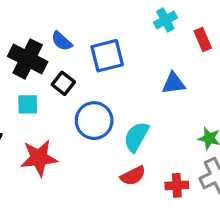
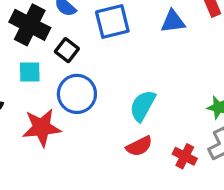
blue triangle: (174, 83) -> (173, 22), moved
blue circle: (94, 121) -> (77, 94), moved
red cross: (177, 185) -> (185, 156), turned 30

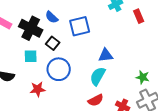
blue triangle: (173, 22) -> (106, 55), moved
red star: (42, 128) -> (38, 89), size x0.7

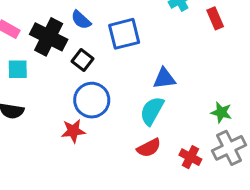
cyan square: (31, 56) -> (18, 69), moved
red star: (38, 89) -> (73, 131), moved

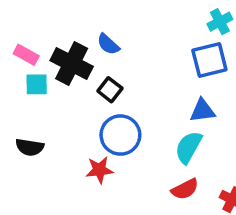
blue square: (124, 34) -> (209, 60), moved
cyan square: (18, 69) -> (37, 84), moved

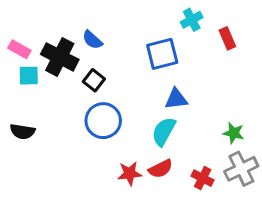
blue square: (209, 60) -> (162, 54), moved
red star: (99, 170) -> (130, 173), moved

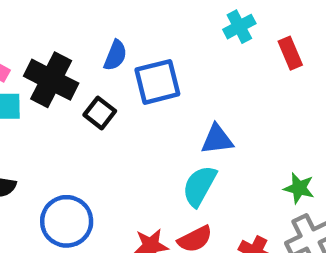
blue semicircle: (92, 40) -> (115, 55), moved, turned -110
blue square: (162, 54) -> (157, 82), moved
blue circle: (103, 121) -> (67, 221), moved

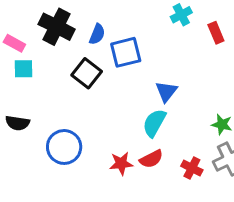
black cross: (51, 80) -> (57, 27), moved
black square: (100, 113) -> (87, 73), size x1.4
blue triangle: (217, 139) -> (166, 91), turned -45

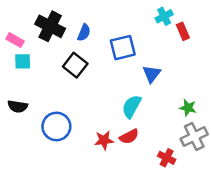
cyan cross: (181, 15) -> (164, 16), moved
blue square: (126, 52) -> (123, 48), moved
blue triangle: (166, 91) -> (152, 74), moved
red cross: (192, 168) -> (167, 158), moved

